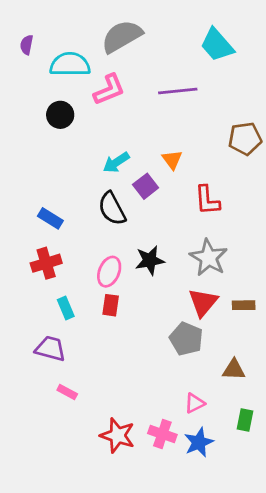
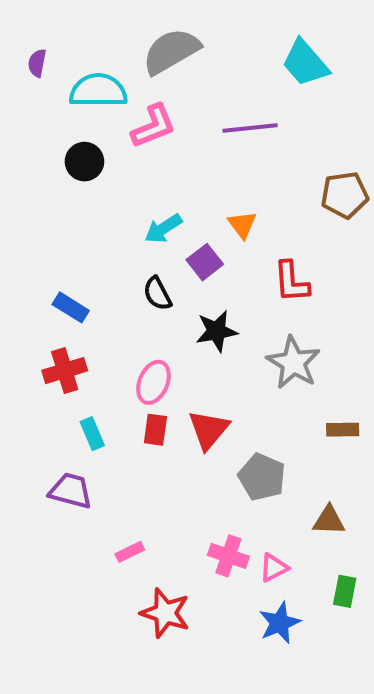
black semicircle: (112, 209) -> (157, 294), size x0.7
black star: (150, 260) -> (217, 331), moved
red triangle: (203, 302) -> (209, 430), moved
pink rectangle: (67, 392) -> (130, 552), moved, turned -54
pink cross: (162, 434) -> (228, 556), moved

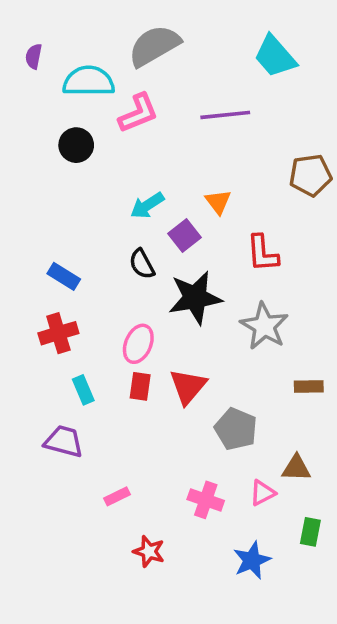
black star: (217, 331) -> (195, 298), size x1.4
pink triangle: (274, 568) -> (263, 493), moved
red star: (165, 613) -> (149, 551), size x0.7

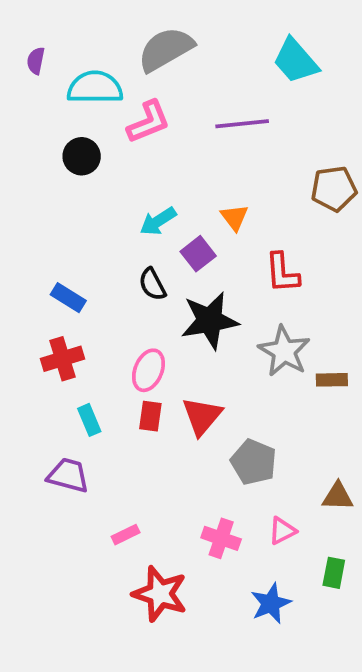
brown rectangle: (309, 386) -> (332, 380), moved
brown triangle: (296, 468) -> (338, 496), moved
red star: (149, 551) -> (160, 594), size x1.6

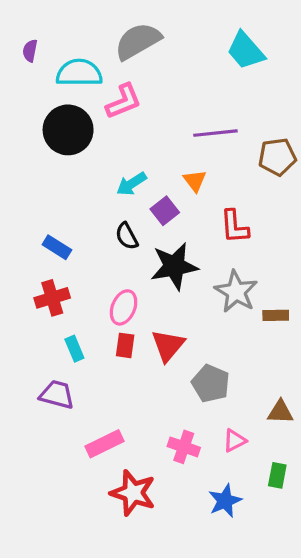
purple line: (242, 124) -> (215, 133), moved
black circle: (82, 156) -> (68, 130), size x1.6
pink rectangle: (126, 535) -> (105, 444), size x1.6

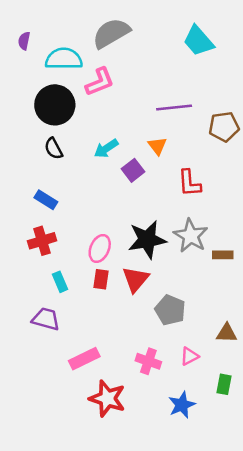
black semicircle: (127, 236) -> (54, 149), moved
black star: (174, 266) -> (147, 240), moved

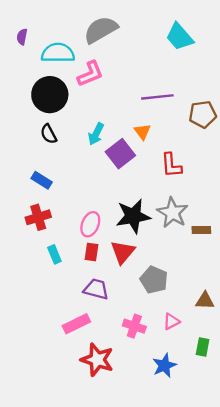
cyan arrow: (106, 149) -> (96, 134), turned -30
purple square: (133, 170) -> (120, 154), size x1.4
purple trapezoid: (46, 319) -> (96, 289), moved

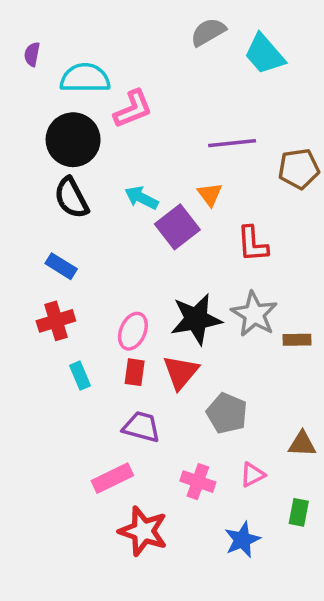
gray semicircle: (101, 30) -> (208, 32), moved, size x0.7
black semicircle: (49, 134) -> (71, 198), size x1.4
cyan arrow: (96, 134) -> (141, 198), turned 90

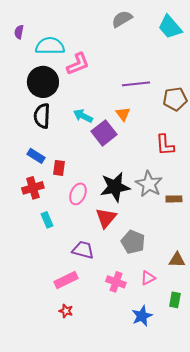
cyan trapezoid: (265, 54) -> (170, 27), moved
black semicircle: (71, 198) -> (42, 116), turned 30
red L-shape: (253, 244) -> (165, 145), moved
red rectangle: (135, 372) -> (59, 168), moved
red star: (143, 531) -> (66, 311), moved, size x0.5

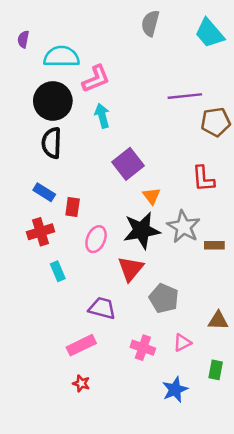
gray semicircle: (122, 19) -> (150, 23), turned -45
purple line: (136, 84) -> (185, 96), moved
orange triangle: (123, 114) -> (152, 196), moved
cyan arrow: (83, 116) -> (102, 116), moved, turned 48

